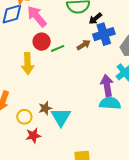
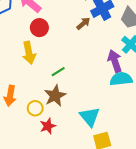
green line: (58, 48) -> (58, 72), moved
brown star: (45, 108) -> (55, 96), size x1.5
cyan triangle: (61, 117) -> (90, 117), moved

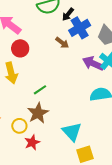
brown arrow: (83, 23) -> (62, 43), turned 80
purple arrow: (115, 61) -> (93, 63), moved, turned -45

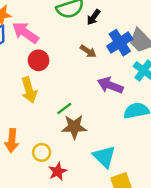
blue cross: (80, 28) -> (120, 43), moved
purple arrow: (93, 63) -> (110, 85), moved
brown star: (38, 113) -> (74, 127), moved, turned 30

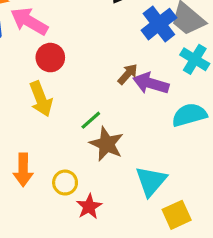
brown arrow: (88, 51) -> (128, 74), moved, turned -77
brown star: (74, 127) -> (107, 144), turned 30
cyan triangle: (104, 157) -> (151, 181), turned 30

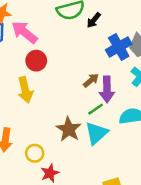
purple arrow: (151, 83) -> (107, 89), turned -115
green line: (91, 120) -> (96, 109), moved
cyan triangle: (151, 181) -> (96, 133), moved

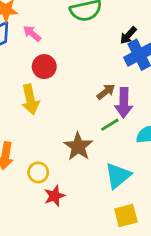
black arrow: (94, 20) -> (128, 35), moved
pink arrow: (24, 32) -> (32, 34), size x0.6
cyan triangle: (96, 133) -> (118, 176), moved

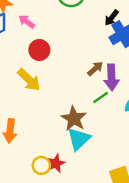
yellow arrow: (30, 100) -> (29, 80), turned -30
yellow circle: (38, 172) -> (41, 165), moved
cyan triangle: (118, 176) -> (79, 139), moved

